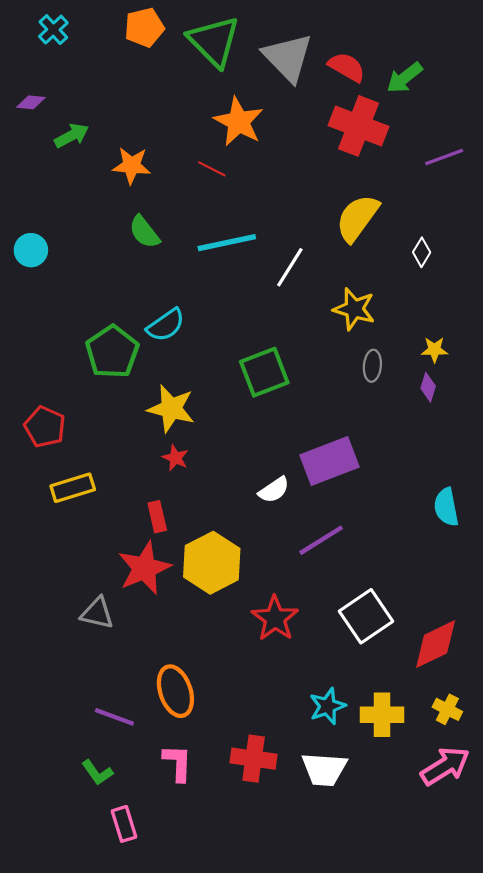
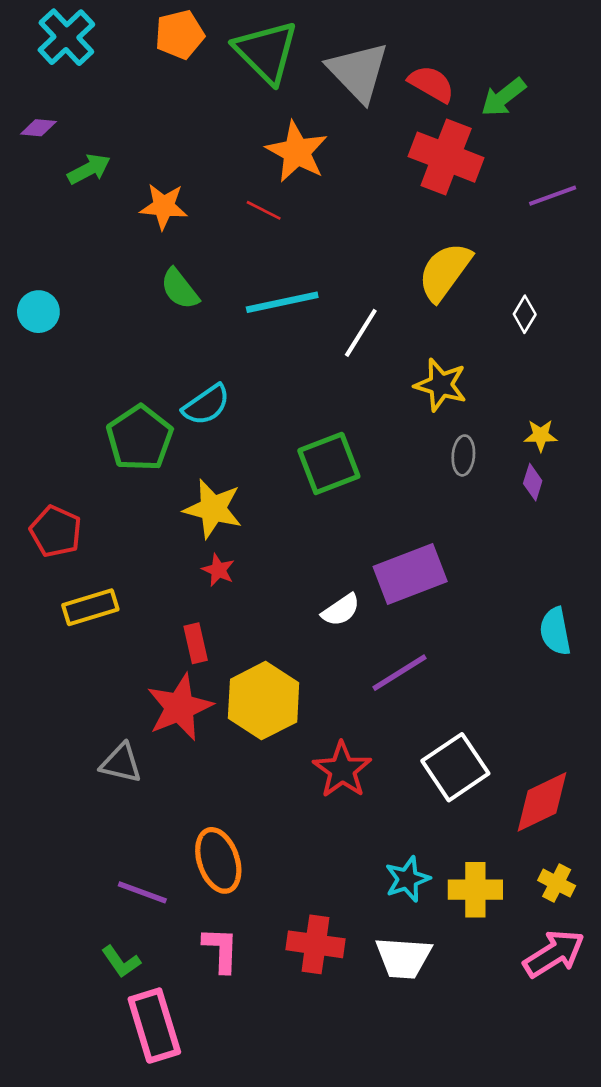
cyan cross: (53, 30) -> (66, 37), size x1.5
pink rectangle: (124, 824) -> (154, 1026), size x1.6

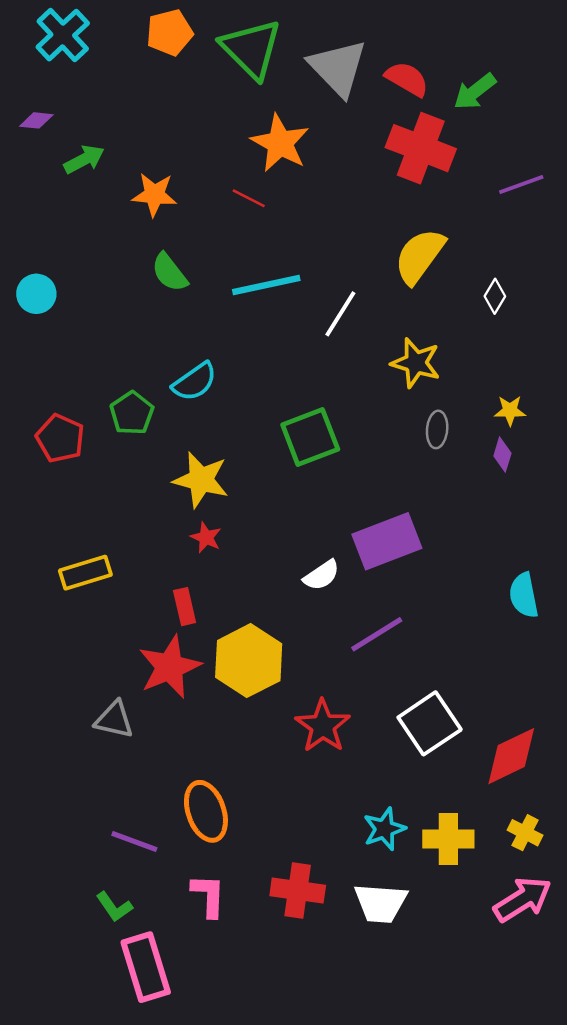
green pentagon: (140, 438) -> (132, 413), size x0.7
red pentagon: (56, 531) -> (60, 438), moved

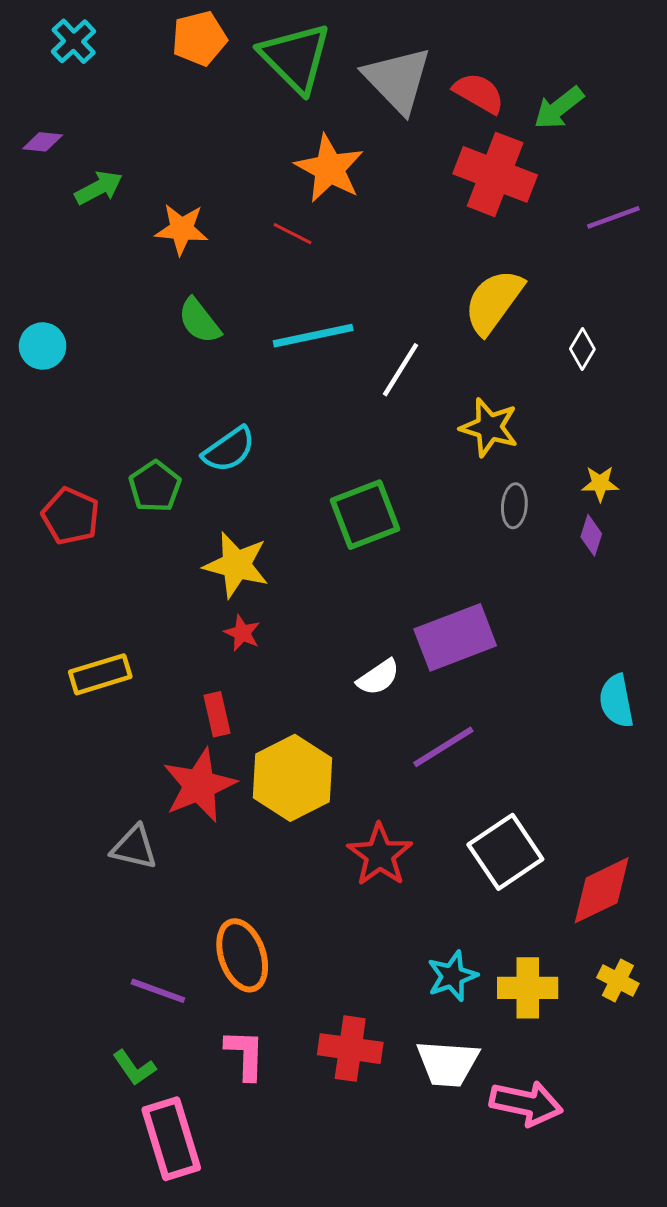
cyan cross: (63, 35) -> (74, 41), size x0.7
pink arrow: (523, 899) -> (526, 1103), moved, turned 44

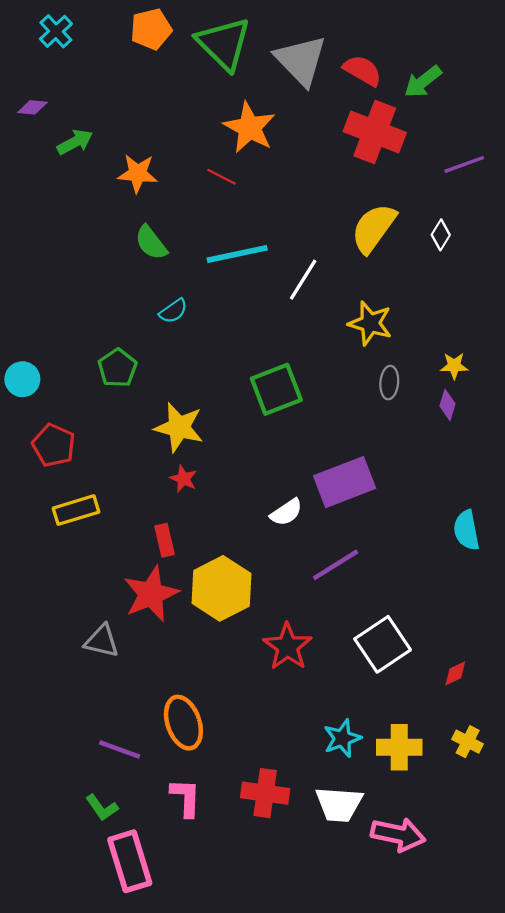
cyan circle: (43, 346) -> (22, 379), moved
white diamond: (582, 349) -> (441, 235), moved
cyan semicircle: (229, 450) -> (173, 311), moved, size x0.7
red pentagon: (71, 516) -> (54, 445), moved
red diamond: (602, 890) -> (455, 673), size x0.5

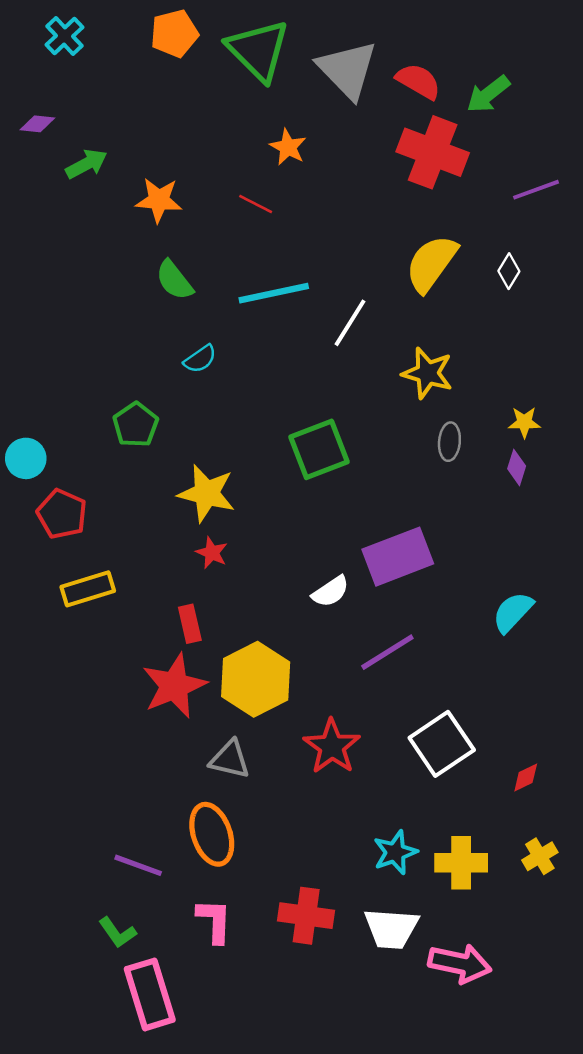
orange star: (249, 128) -> (288, 147), size x0.6
cyan circle: (22, 379) -> (26, 458), moved
cyan semicircle: (466, 530) -> (513, 612), moved, turned 54
gray triangle: (102, 641) -> (230, 759), moved
yellow cross: (468, 742) -> (540, 856), turned 32

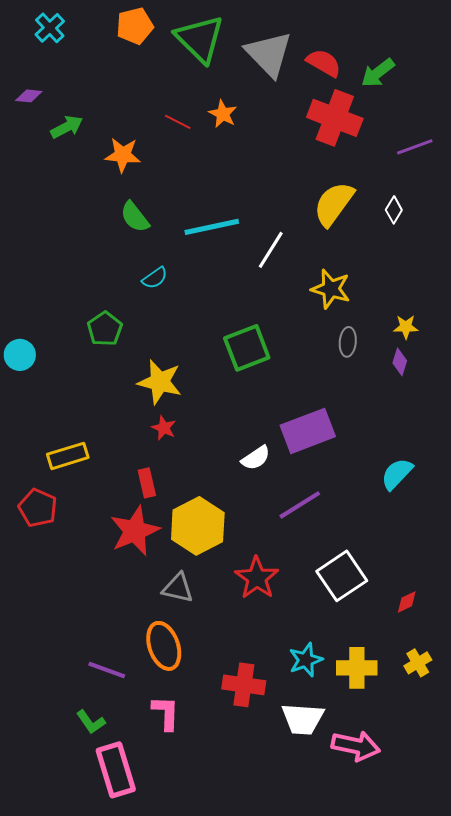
red line: (256, 204) -> (178, 122), moved
red pentagon: (62, 514) -> (38, 508), moved
red cross: (306, 916) -> (244, 685), moved

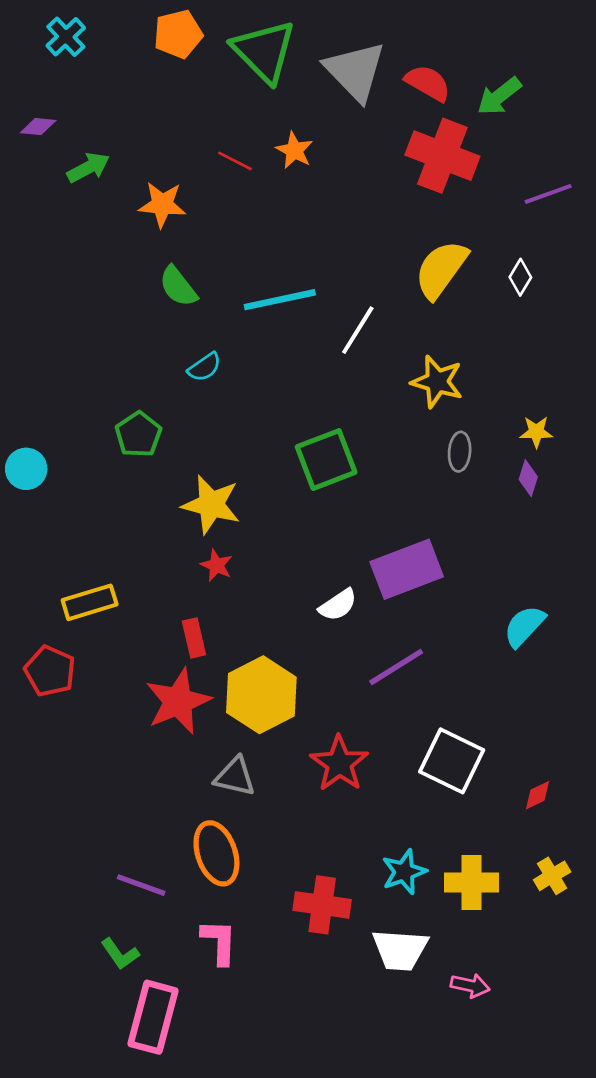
white square: (342, 576) -> (452, 761), turned -30
pink arrow: (356, 746) -> (470, 986), size x0.6
pink rectangle: (116, 770) -> (153, 1017), turned 32

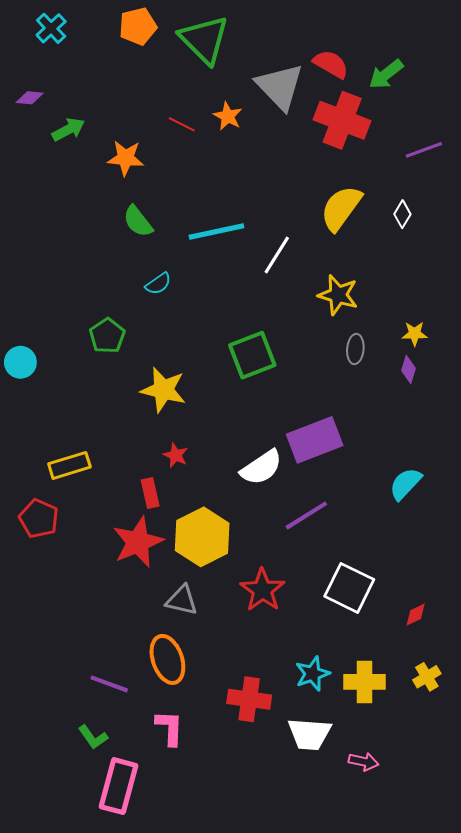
gray triangle: (355, 71) -> (280, 87), moved
red star: (216, 565) -> (176, 455), moved
white semicircle: (338, 605) -> (261, 467), size x1.4

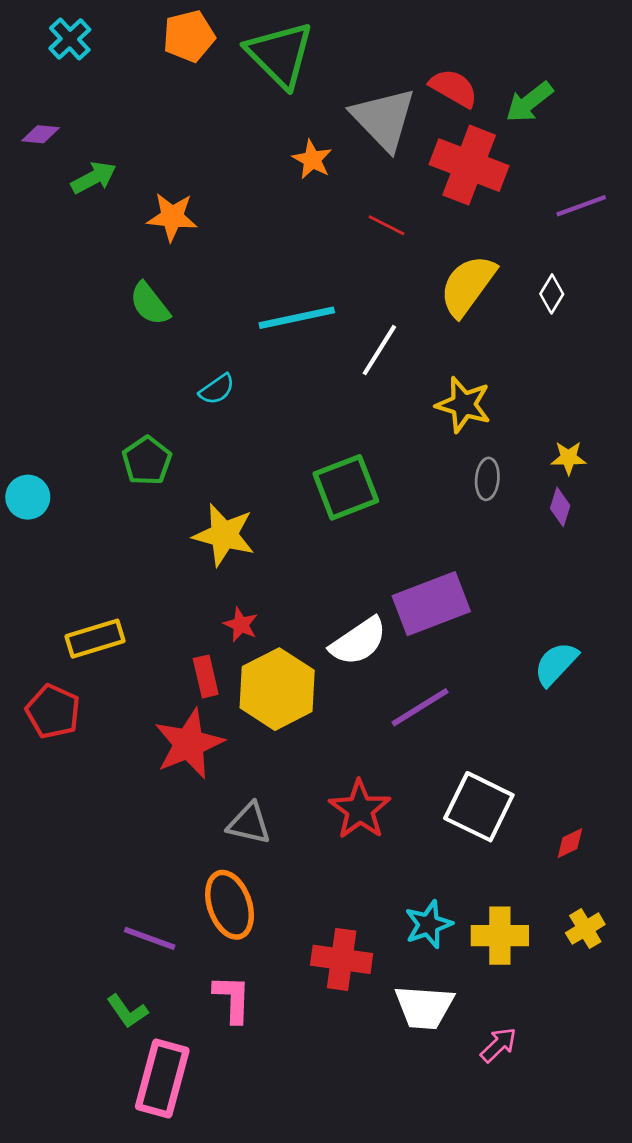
red line: (182, 124) -> (386, 225), moved
green semicircle: (138, 221) -> (150, 304), moved
yellow hexagon: (202, 537) -> (277, 689), moved
pink arrow: (364, 762) -> (498, 1045), turned -56

